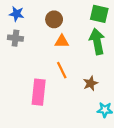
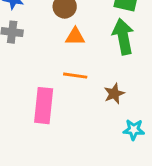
orange line: (62, 70) -> (75, 76), turned -56

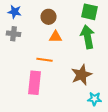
orange line: (75, 76) -> (44, 60), moved
brown star: (114, 94) -> (82, 75), size x1.5

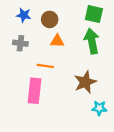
blue star: (14, 12) -> (24, 15), moved
gray cross: (14, 34) -> (20, 43), moved

